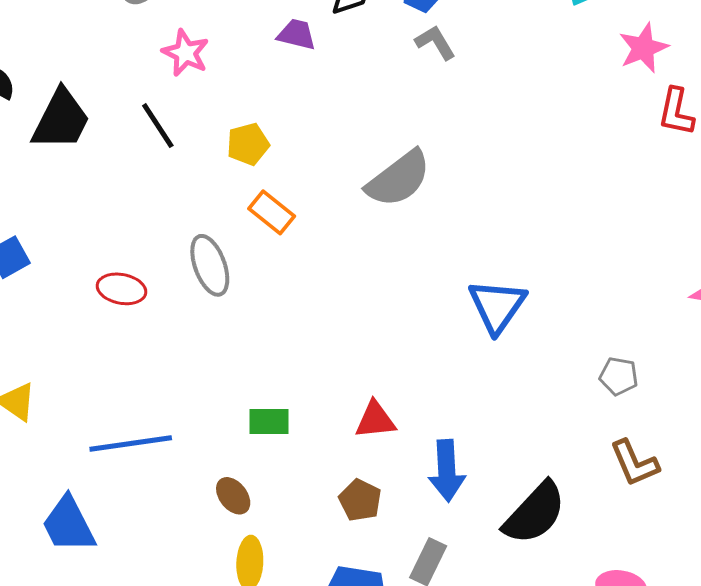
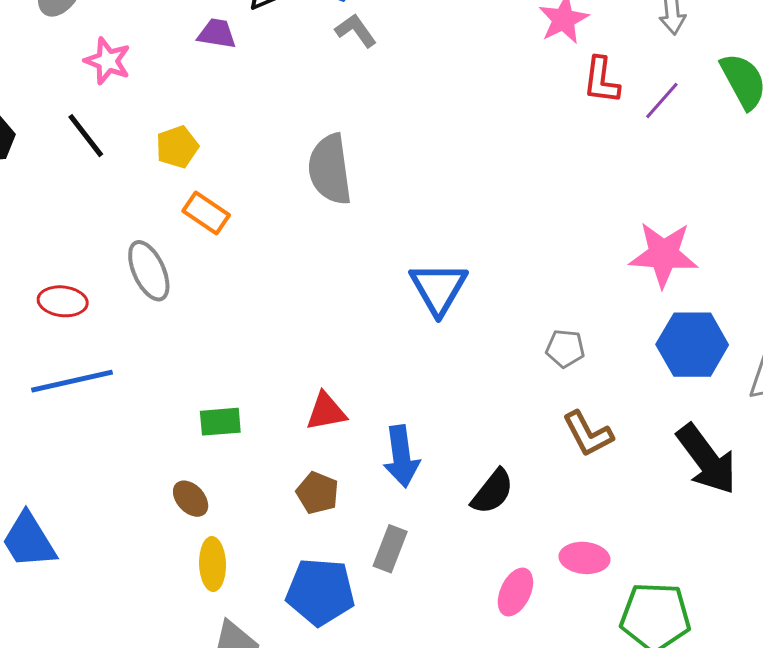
gray semicircle: (398, 179) -> (330, 169), turned 124
blue line: (131, 444) -> (72, 381), moved
black semicircle: (535, 513) -> (492, 492), size x0.7

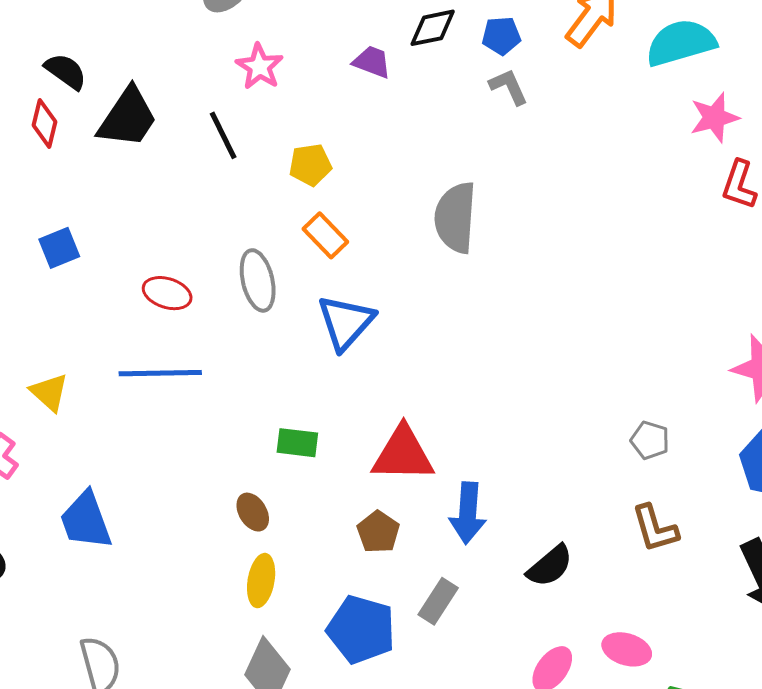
blue triangle: (438, 288) -> (346, 322), moved
red triangle: (326, 412) -> (403, 454), size x1.5

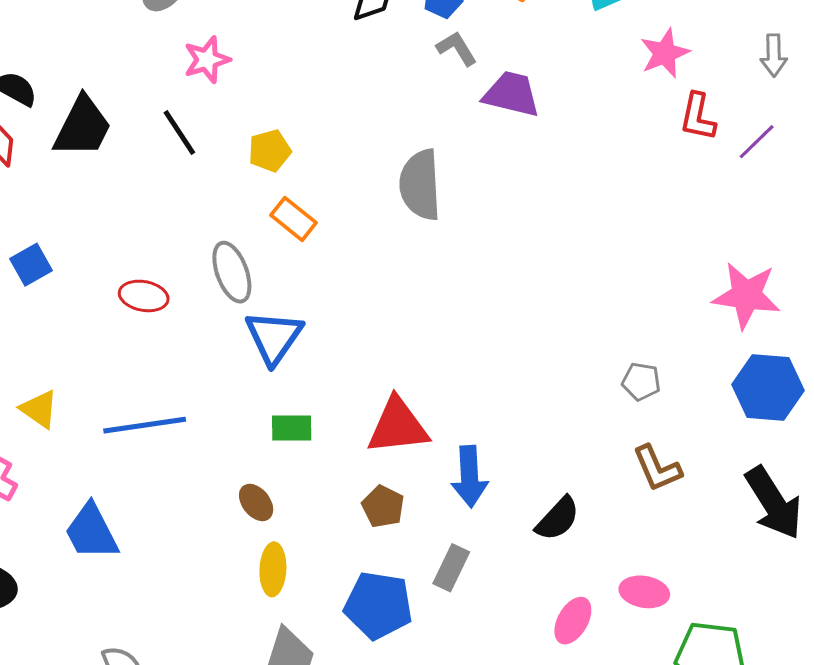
purple trapezoid: (372, 62) -> (512, 94), moved, size x1.5
pink star: (259, 67) -> (207, 60), turned 30
blue triangle: (346, 322) -> (274, 337), moved
blue line: (160, 373) -> (145, 425), moved

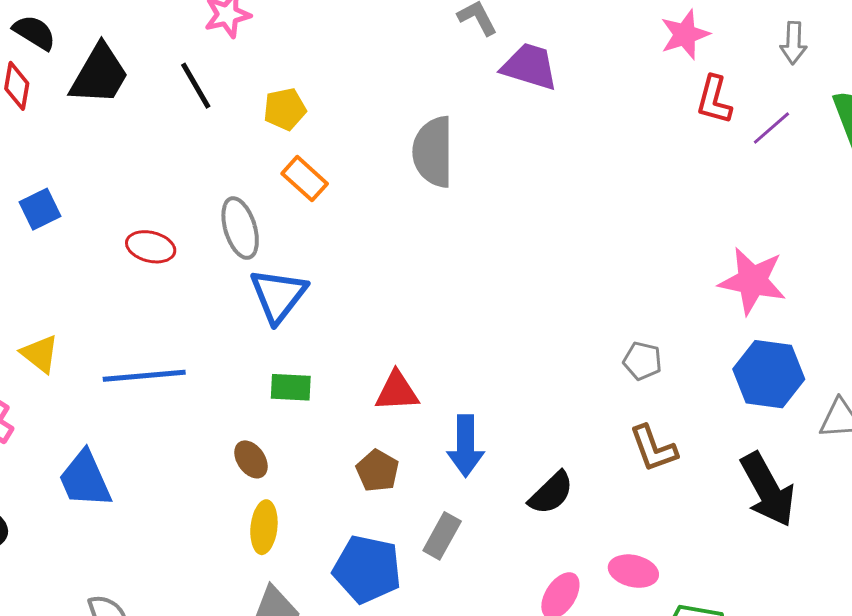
red triangle: (398, 426) -> (397, 391), size x0.7

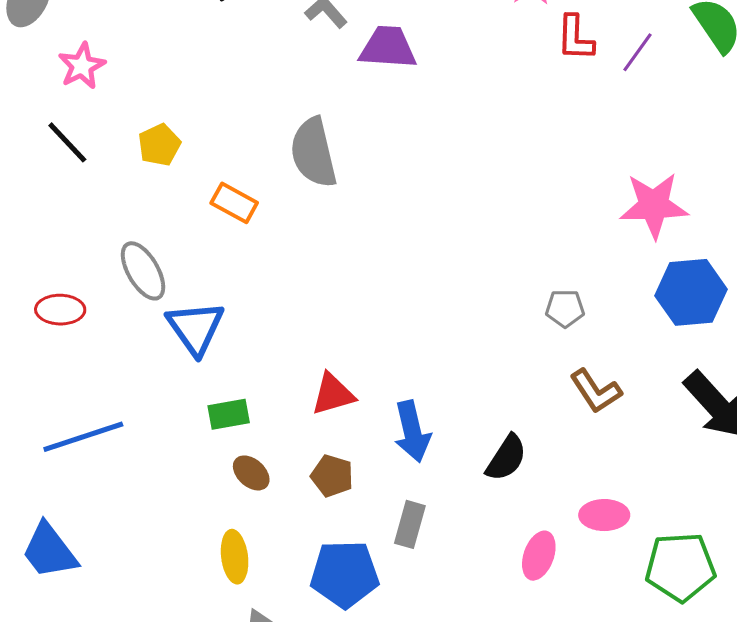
orange rectangle: (305, 179) -> (234, 203), moved
brown ellipse: (251, 459) -> (251, 473), moved

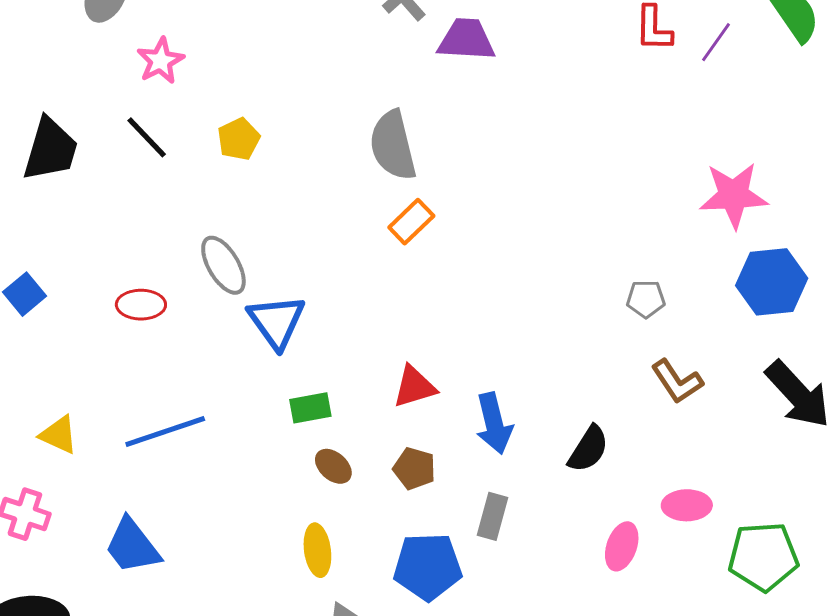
orange rectangle: (234, 203) -> (411, 222), moved, turned -72

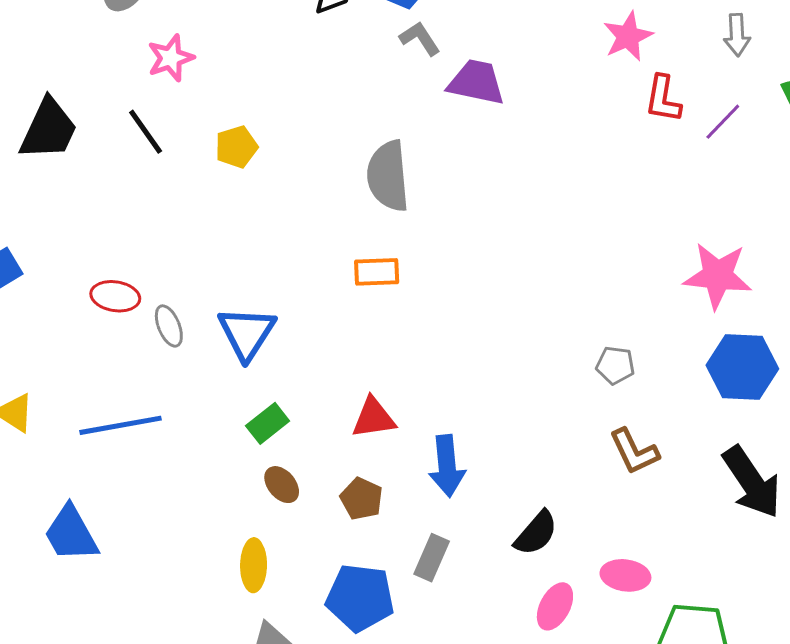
orange rectangle: (411, 222) -> (377, 272), moved, turned 33
gray ellipse: (223, 265) -> (169, 326), moved, size x0.7
green rectangle: (310, 408) -> (268, 423), turned -36
black semicircle: (588, 449) -> (536, 533), moved

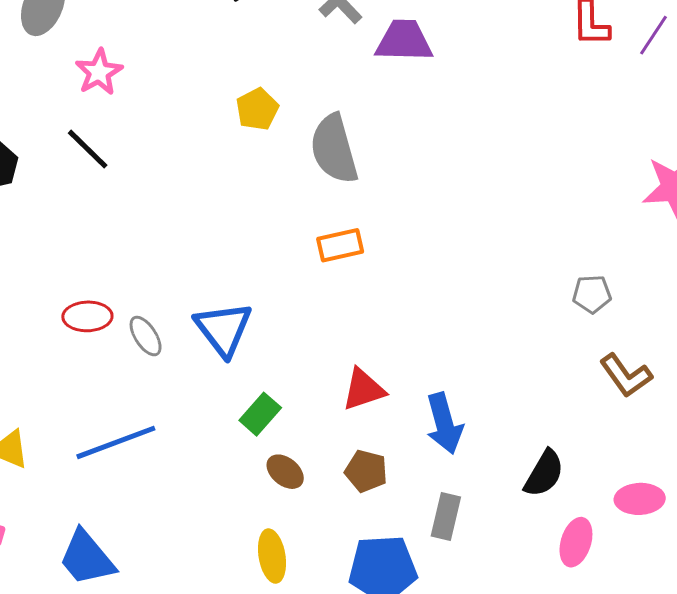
yellow pentagon: (236, 147) -> (257, 109), moved

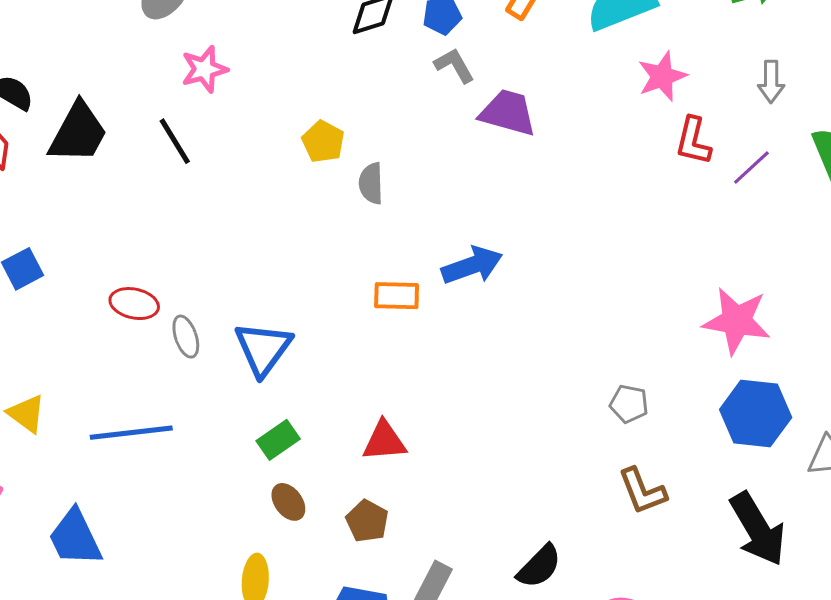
yellow pentagon: (257, 109) -> (323, 142), moved, turned -30
gray semicircle: (334, 149) -> (371, 183), moved, size x0.6
blue arrow: (444, 423) -> (472, 265), moved, turned -108

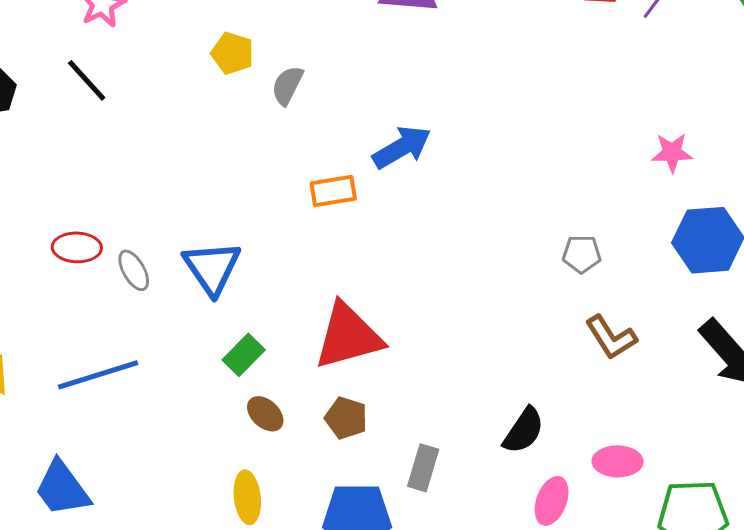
gray semicircle: (371, 183) -> (287, 85), turned 39
pink star: (737, 321) -> (672, 153), size x0.6
red triangle: (384, 441) -> (348, 336), size x1.6

